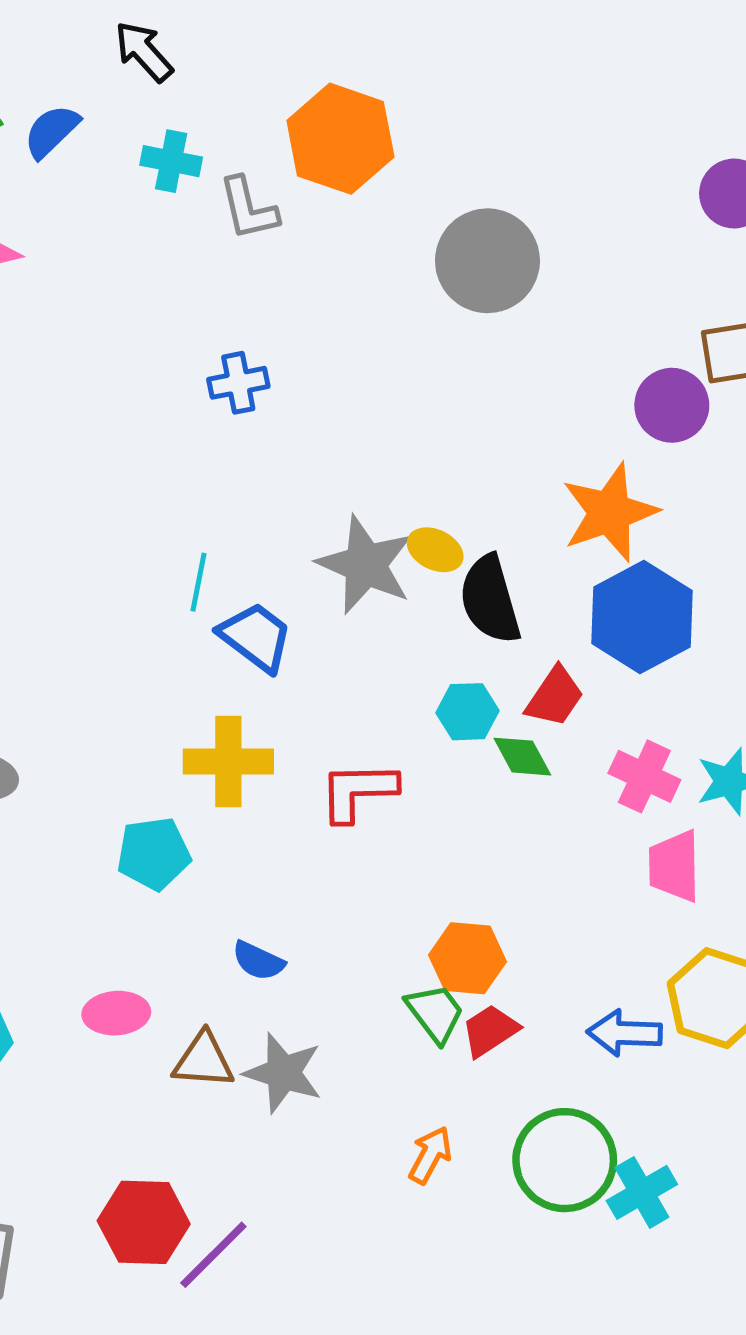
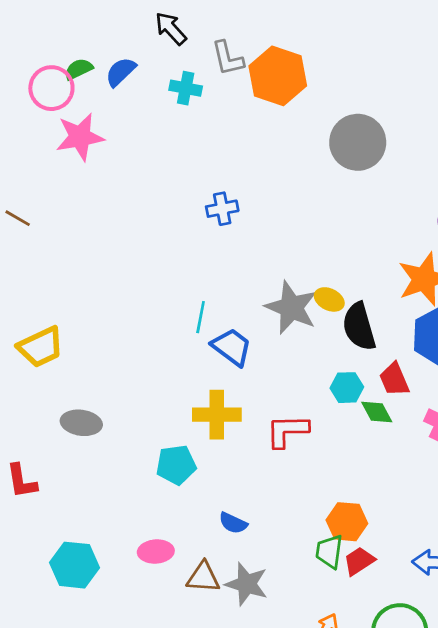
gray L-shape: (248, 208) -> (228, 58), moved
red trapezoid: (555, 697) -> (394, 379), turned 123
green trapezoid: (435, 1013) -> (329, 552), turned -135

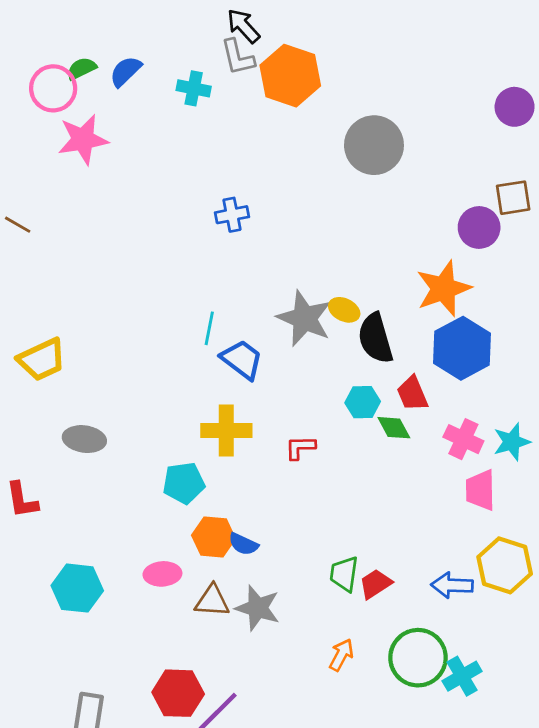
black arrow: (171, 28) -> (243, 26), moved
red L-shape: (287, 431) -> (300, 448), size x0.7
orange hexagon: (347, 522) -> (214, 537), moved

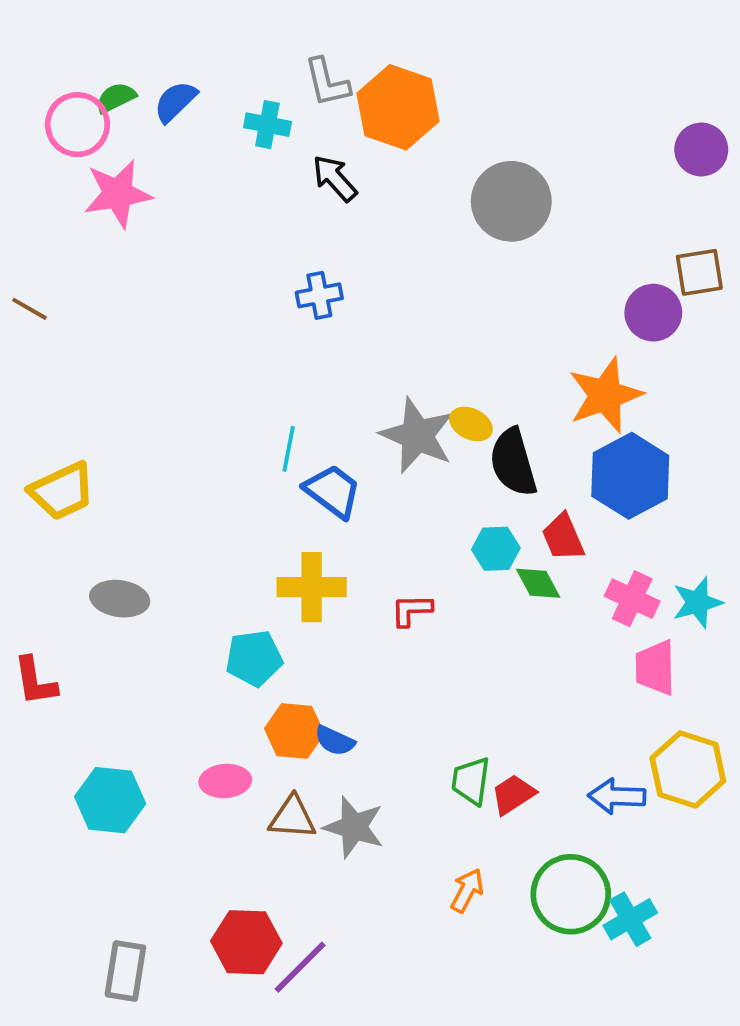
black arrow: (243, 26) -> (335, 178), moved

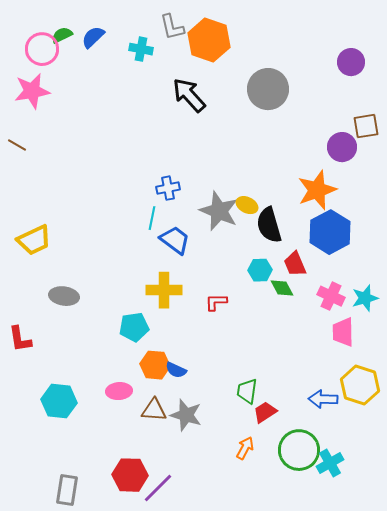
purple circle: (701, 150) -> (351, 62), moved
black arrow: (335, 178) -> (189, 95), moved, size x1.4
pink star: (118, 194) -> (32, 91), moved
blue cross: (319, 295) -> (168, 188), moved
red trapezoid: (513, 794) -> (265, 412), moved

